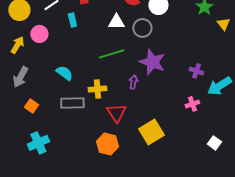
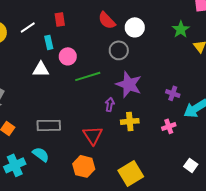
white triangle: (116, 22) -> (41, 69), moved
pink circle: (39, 34) -> (68, 56), moved
cyan semicircle: (64, 73) -> (41, 154), moved
yellow cross: (97, 89) -> (130, 121), moved
yellow square: (151, 132) -> (131, 173), moved

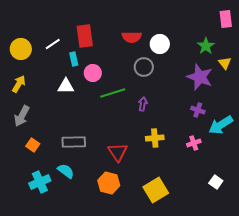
red rectangle: (60, 19) -> (85, 36), size x1.6
red semicircle: (107, 20) -> (132, 37), turned -48
purple star: (129, 84) -> (200, 77), moved
purple arrow: (110, 104) -> (143, 104), moved

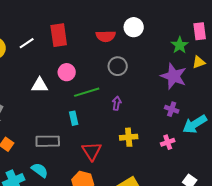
pink rectangle: (226, 19) -> (200, 31), moved
white circle: (160, 44) -> (134, 27), moved
cyan rectangle: (74, 59) -> (74, 118), moved
yellow triangle: (225, 63) -> (199, 62), turned 48

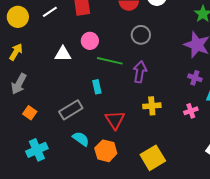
green line: (87, 92) -> (110, 61), turned 30
purple arrow: (117, 103) -> (140, 72), size x1.5
gray rectangle: (48, 141) -> (71, 110), turned -30
cyan semicircle: (40, 170) -> (81, 139), moved

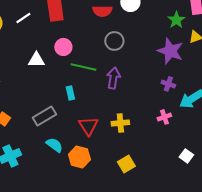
yellow cross: (152, 106) -> (120, 123), moved
yellow square: (153, 158) -> (126, 164), size x0.7

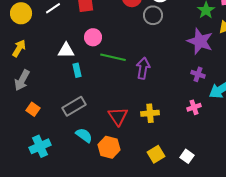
gray circle: (114, 41) -> (153, 15), moved
cyan rectangle: (70, 93) -> (77, 70), moved
white square: (186, 156) -> (187, 156), moved

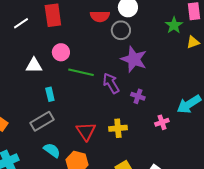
purple star: (200, 41) -> (134, 59), moved
purple arrow: (143, 68) -> (111, 83), turned -40
cyan rectangle: (77, 70) -> (50, 94), moved
purple cross: (198, 74) -> (138, 96), moved

